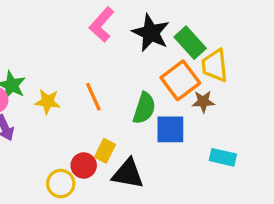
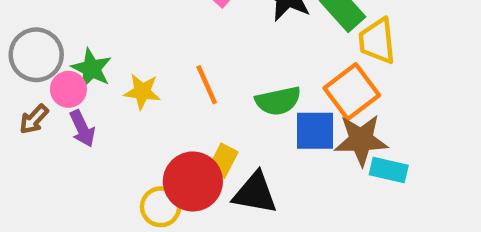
orange square: (180, 80) -> (352, 92), moved
brown star: (203, 102) -> (361, 140), moved, size x1.6
green semicircle: (144, 108) -> (278, 101), turned 60
red circle: (84, 166) -> (193, 181), size x1.6

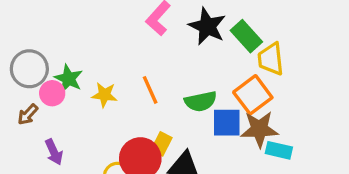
purple arrow: (82, 128) -> (54, 152), moved

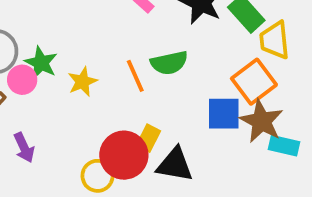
yellow star: (104, 95) -> (82, 82), turned -30
green semicircle: (201, 101) -> (169, 63), moved
brown star: (259, 129) -> (261, 121), turned 30

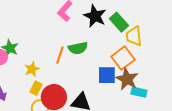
orange line: (135, 76) -> (60, 55), turned 42
yellow star: (82, 82) -> (32, 69), moved
yellow rectangle: (148, 138) -> (36, 88), moved

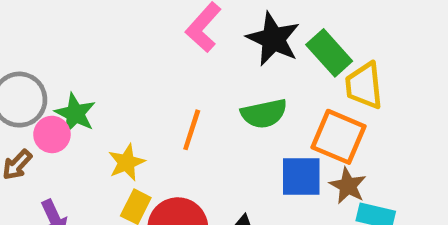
green semicircle: (78, 48) -> (264, 114), moved
orange square: (123, 58) -> (338, 137), turned -30
brown star: (127, 79) -> (348, 186), size x0.7

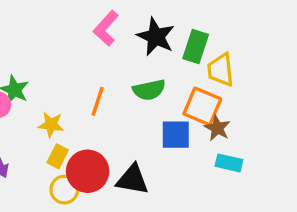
green rectangle: (329, 53) -> (196, 47), turned 60
yellow star: (127, 162) -> (51, 125), turned 30
brown star: (348, 186) -> (217, 128), moved

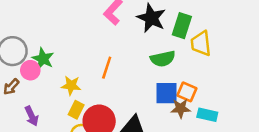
green semicircle: (149, 90) -> (163, 59), moved
orange square: (202, 106) -> (187, 92), moved, size x0.7
brown star: (217, 128) -> (181, 108), moved, turned -30

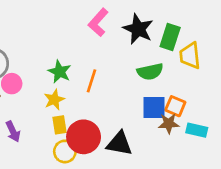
green star: (43, 59) -> (60, 72), moved
yellow star: (71, 85) -> (54, 100), turned -30
yellow rectangle: (76, 110) -> (60, 125), turned -36

